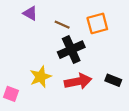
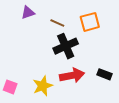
purple triangle: (30, 13) -> (28, 13), turned -48
yellow star: (41, 77) -> (43, 86), moved

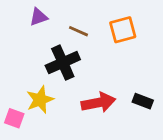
black cross: (66, 46) -> (63, 63), moved
yellow star: (43, 86) -> (40, 100), moved

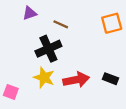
orange square: (123, 30) -> (112, 23), moved
yellow star: (40, 100) -> (44, 78), moved, turned -30

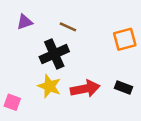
purple triangle: (30, 13) -> (25, 22), moved
orange square: (112, 23) -> (125, 39), moved

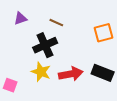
black rectangle: (124, 87) -> (103, 73), size x1.5

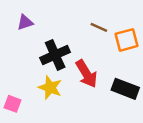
brown line: (56, 23) -> (99, 27), moved
red arrow: (71, 74) -> (86, 74), moved, turned 70

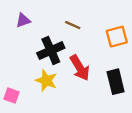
brown line: (99, 27) -> (73, 25), moved
black rectangle: (125, 89) -> (116, 82), turned 55

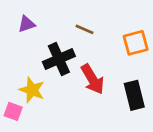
yellow star: (46, 81) -> (32, 90), moved

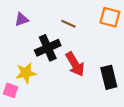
orange square: (136, 43) -> (110, 17), moved, turned 30
yellow star: (32, 90) -> (26, 73), turned -30

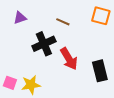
yellow star: (26, 73) -> (31, 85), moved

